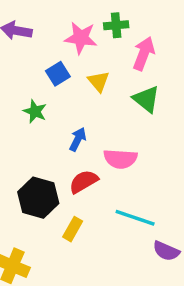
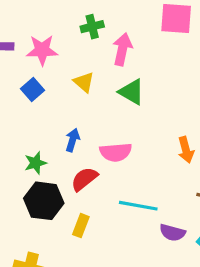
pink star: (81, 38) -> (42, 50), moved
blue square: (58, 74) -> (33, 90), moved
green star: (35, 111) -> (36, 163), moved, turned -30

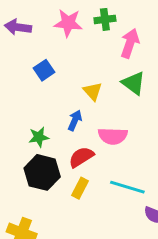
pink star: (42, 50) -> (68, 23), moved
yellow triangle: (84, 82) -> (93, 91), moved
yellow rectangle: (81, 226) -> (80, 188), moved

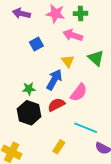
pink arrow: (130, 43) -> (73, 35), moved, turned -96
blue arrow: (75, 120) -> (54, 80), size x1.5
pink semicircle: (113, 136) -> (79, 92), turned -60
yellow rectangle: (80, 188) -> (59, 147), moved

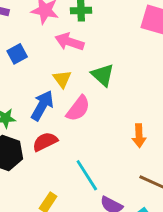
pink semicircle: (79, 92) -> (78, 108), moved
cyan line: (86, 128) -> (87, 175), turned 35

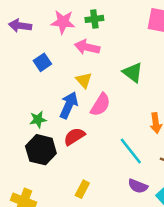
green triangle: (103, 75) -> (133, 72), moved
cyan line: (87, 175) -> (131, 151), moved

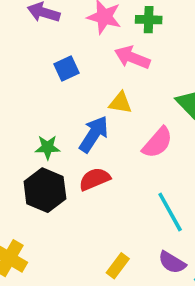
yellow triangle: (84, 80) -> (120, 103), turned -48
pink semicircle: (100, 105) -> (158, 143), moved
yellow rectangle: (82, 189) -> (118, 266), moved

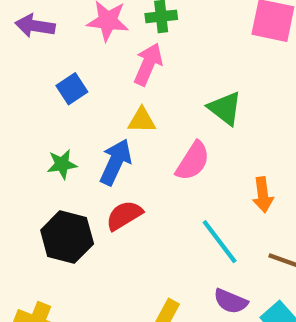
pink arrow: (132, 57) -> (148, 64), turned 100
green star: (48, 147) -> (62, 164), moved

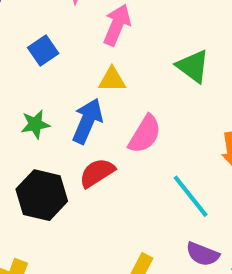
pink semicircle: (193, 161) -> (145, 134), moved

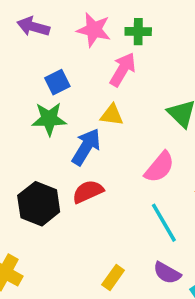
green star: (35, 124) -> (49, 119), moved, size x1.4
pink semicircle: (145, 134) -> (159, 167), moved

